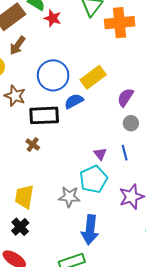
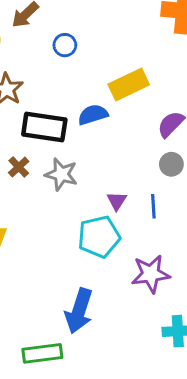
blue circle: (53, 75) -> (65, 45), moved, size x0.5
gray star: (69, 197) -> (61, 174), moved

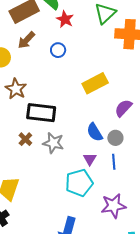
blue circle: (65, 45) -> (58, 50), moved
blue semicircle: (93, 115) -> (95, 132), moved, turned -102
gray circle: (171, 164) -> (115, 138), moved

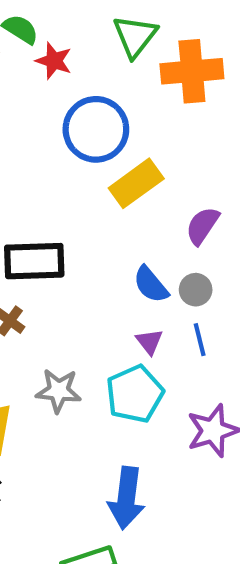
blue circle: (58, 50) -> (96, 129), moved, size x2.0
gray star: (53, 143) -> (59, 391), moved

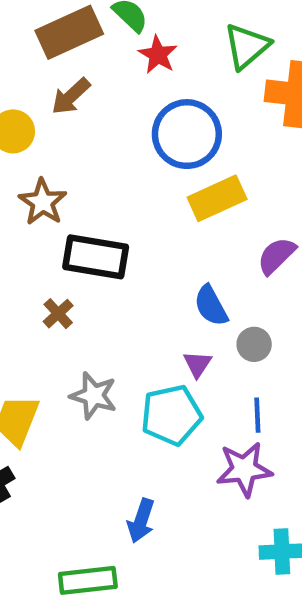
gray circle: (196, 290) -> (254, 344), moved
blue line: (200, 340) -> (257, 415), moved
blue arrow: (126, 498) -> (141, 521), size x0.7

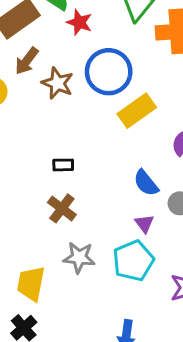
brown star: (43, 202) -> (57, 83), moved
black rectangle: (96, 257) -> (63, 165), size x0.5
brown cross: (58, 314) -> (62, 208), moved, size x1.4

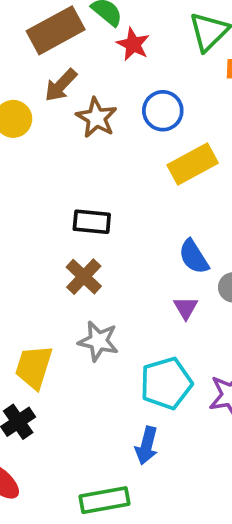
blue circle: (109, 72) -> (163, 111), size x0.7
black rectangle: (63, 165) -> (92, 222), size x1.4
cyan pentagon: (133, 261) -> (166, 383), moved

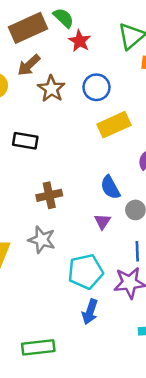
black rectangle: (92, 222) -> (25, 141), moved
brown cross: (84, 277) -> (49, 195), moved, turned 30
blue arrow: (147, 446) -> (90, 312), moved

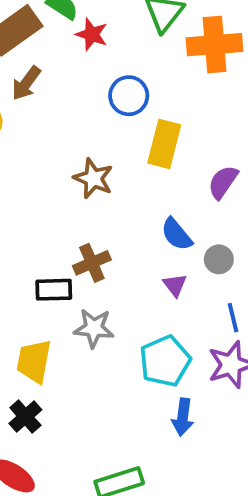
brown star: (51, 89) -> (93, 178), moved
yellow rectangle: (114, 125) -> (164, 144), turned -40
black rectangle: (25, 141) -> (54, 290), moved

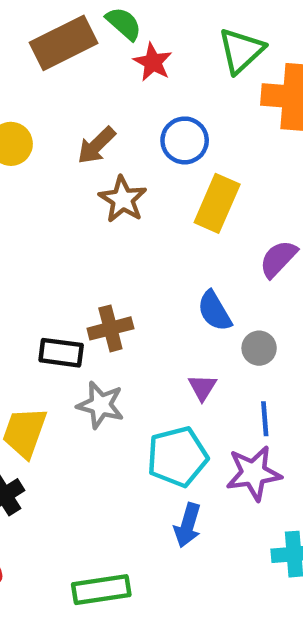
brown arrow: (26, 83) -> (96, 145), moved
brown star: (93, 178) -> (123, 199), moved
purple triangle: (175, 285) -> (202, 387), moved

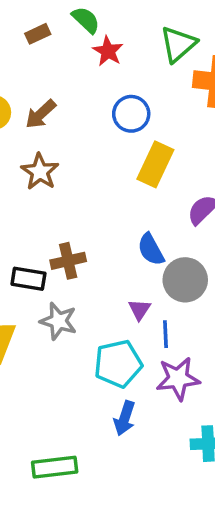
brown rectangle: (64, 43) -> (38, 34), size x0.5
brown arrow: (96, 145) -> (41, 114), moved
brown star: (123, 199) -> (40, 172), moved
gray circle: (259, 348) -> (185, 280), size x1.6
blue line: (265, 419) -> (166, 334), moved

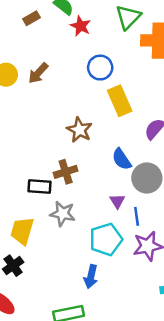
yellow rectangle: (155, 164) -> (120, 101), turned -44
brown star: (40, 172) -> (79, 130), moved
blue arrow: (125, 418) -> (91, 277), moved

